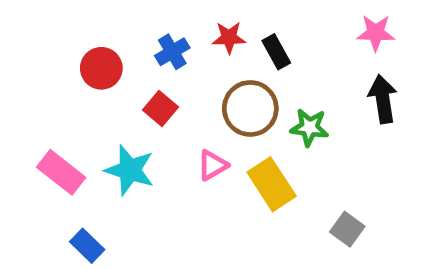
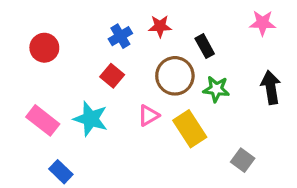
black rectangle: (276, 52) -> (205, 46), moved
red circle: (101, 68) -> (44, 48), moved
black arrow: (383, 99) -> (271, 87), moved

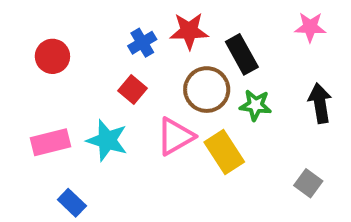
red star: (160, 26) -> (189, 31), size x1.4
black rectangle: (205, 46) -> (242, 54), size x1.4
pink triangle: (148, 115) -> (175, 136), size x1.5
pink rectangle: (43, 120) -> (51, 142), turned -52
gray square: (243, 160) -> (308, 183), moved

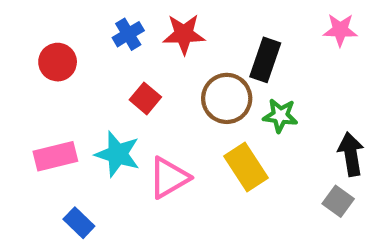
red star: (189, 31) -> (184, 34), moved
blue cross: (142, 43) -> (128, 34), moved
black rectangle: (242, 54) -> (265, 60), turned 48
black arrow: (320, 103) -> (351, 154), moved
pink triangle: (175, 136) -> (169, 178), moved

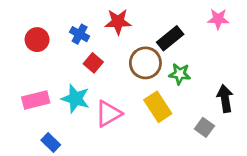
blue cross: (128, 34) -> (80, 34), moved, turned -30
black rectangle: (265, 60) -> (170, 38), turned 32
gray square: (338, 201) -> (204, 127), moved

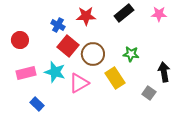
black rectangle: (170, 38) -> (124, 13), moved
red circle: (37, 40) -> (20, 40), moved
red square: (93, 63) -> (68, 46), size x1.5
brown circle: (145, 63) -> (93, 54), moved

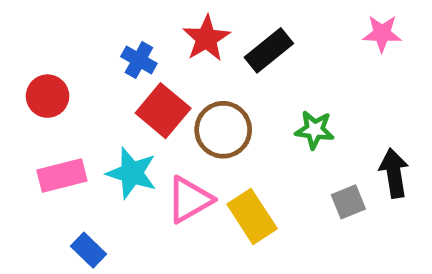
black rectangle: (124, 13) -> (269, 50), moved
red star: (86, 16) -> (206, 38), turned -30
yellow rectangle: (115, 78) -> (252, 216), moved
gray square: (149, 93) -> (348, 202), moved, turned 32

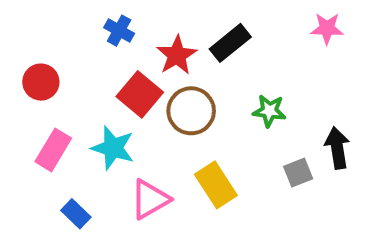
red star: (206, 38) -> (177, 55), moved
blue cross: (139, 60) -> (119, 31), moved
pink rectangle: (62, 175) -> (53, 150), turned -45
pink triangle: (189, 200) -> (150, 199), moved

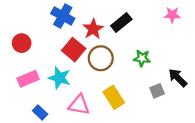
blue cross: (119, 31) -> (63, 16), size x1.5
black arrow: (337, 148) -> (178, 78), turned -36
pink rectangle: (53, 150) -> (28, 79), turned 36
pink triangle: (150, 199) -> (79, 105), turned 40

